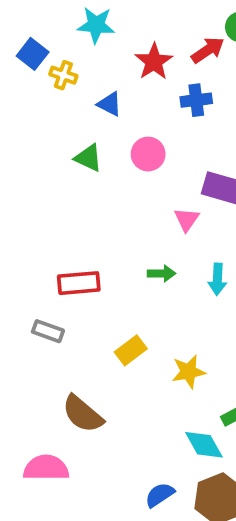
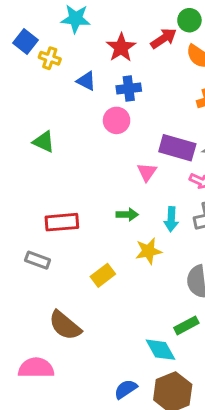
blue cross: (196, 100) -> (129, 89), moved
green triangle: (88, 158) -> (44, 142), moved
yellow star: (189, 372) -> (148, 251), moved

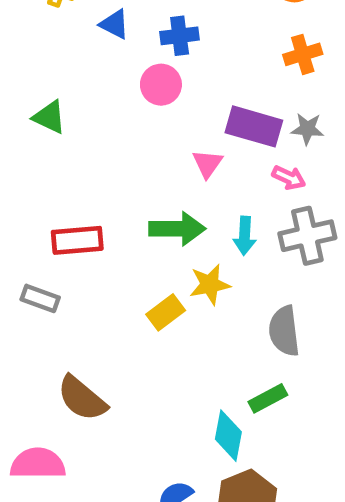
green arrow: (127, 215) -> (177, 229), size x1.6
yellow rectangle: (103, 275) -> (166, 312), moved
cyan diamond: (161, 350) -> (228, 436), turned 40

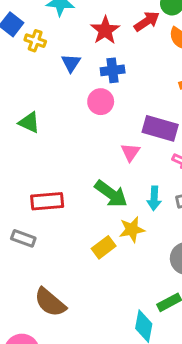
blue triangle: (114, 24) -> (71, 63), turned 36
green arrow: (177, 229) -> (111, 194), turned 36

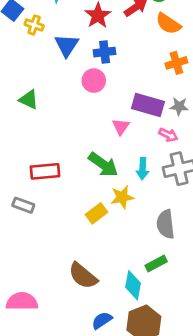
blue triangle: (71, 63) -> (67, 45), size x1.4
brown semicircle: (50, 302) -> (83, 276), moved

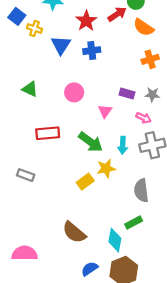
pink circle: (94, 81) -> (74, 92), moved
purple rectangle: (148, 105) -> (127, 94), size x0.6
red rectangle: (45, 171) -> (48, 133), moved

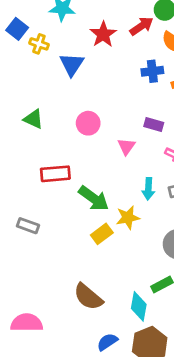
blue cross: (92, 51) -> (152, 71), moved
green arrow: (91, 142) -> (94, 198), moved

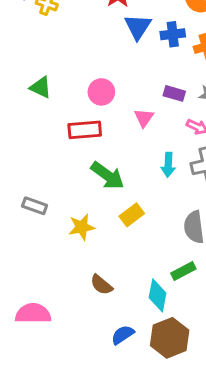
blue triangle: (72, 64) -> (138, 27), moved
red rectangle: (55, 174) -> (85, 130), moved
yellow star: (128, 218) -> (82, 227), moved
yellow rectangle: (102, 234) -> (132, 215), moved
brown semicircle: (88, 297) -> (101, 285), size x0.7

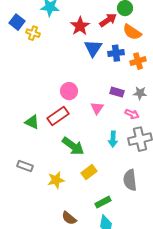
green triangle: (41, 87) -> (32, 122), moved
red rectangle: (85, 130) -> (58, 116), turned -30
green rectangle: (183, 271) -> (103, 202), moved

